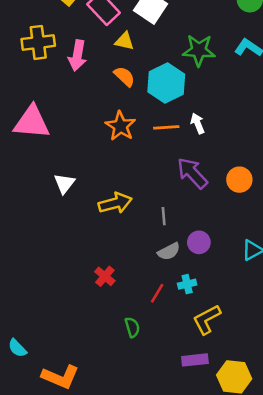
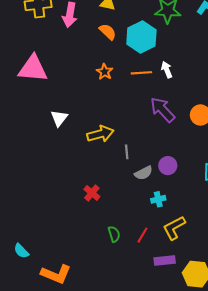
orange star: (121, 126) -> (105, 72), size x0.7
gray line: (164, 216) -> (127, 152), moved
red line: (157, 293) -> (142, 235), moved

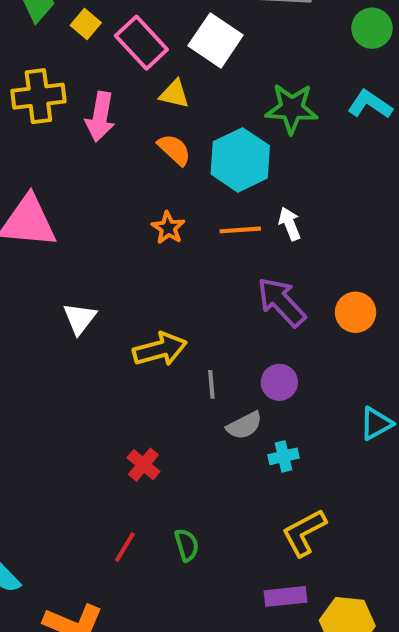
purple circle: (168, 166) -> (279, 382), moved
cyan cross: (158, 199) -> (283, 456), moved
red line: (142, 235) -> (125, 547), moved

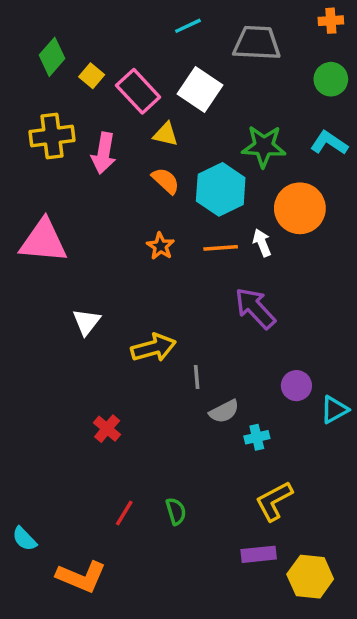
orange circle: (356, 312) -> (300, 208), moved, size x1.5
purple circle: (279, 382) -> (296, 386), moved
red cross: (143, 465) -> (107, 429), moved

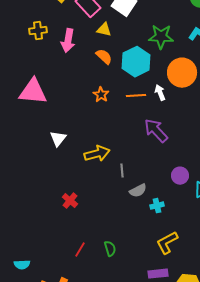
yellow cross: (52, 136) -> (38, 31), size x0.7
cyan semicircle: (24, 539) -> (22, 265), turned -49

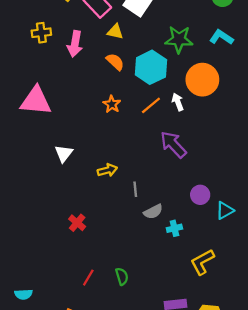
orange line: (136, 96) -> (151, 105), turned -36
yellow arrow: (97, 154) -> (107, 170), size x0.7
yellow L-shape: (167, 243) -> (202, 262), moved

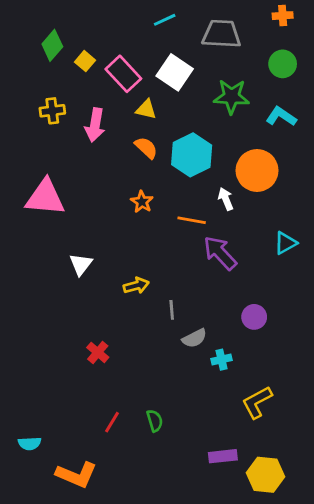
green star: (179, 39) -> (231, 97), moved
orange line: (151, 105) -> (192, 220), moved, turned 50
cyan triangle: (225, 210) -> (285, 243), moved

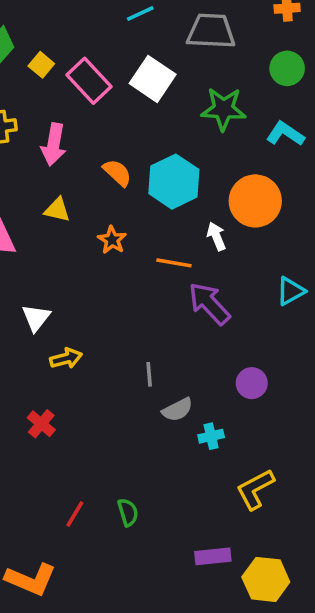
yellow triangle: (146, 109) -> (57, 210), moved
yellow arrow: (136, 286) -> (66, 358), moved
red cross: (98, 352) -> (41, 424), moved

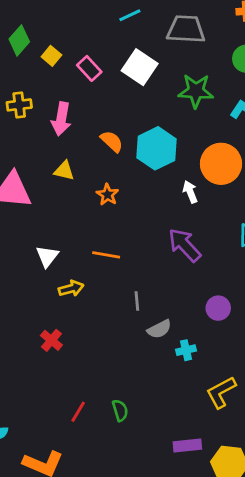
pink rectangle: (89, 81) -> (89, 68), size x0.7
orange line: (174, 263) -> (106, 255), moved

